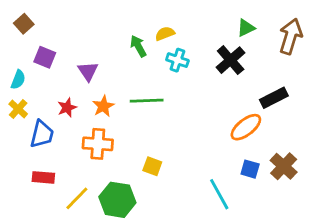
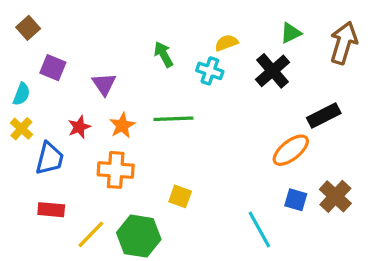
yellow semicircle: (165, 34) -> (226, 43), moved

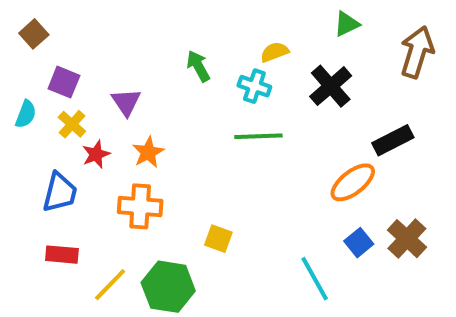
green triangle: (291, 33) -> (347, 24), moved
green line: (173, 119) -> (258, 136), moved
yellow cross: (21, 129) -> (72, 124), moved
blue square: (296, 200) -> (359, 243), turned 35

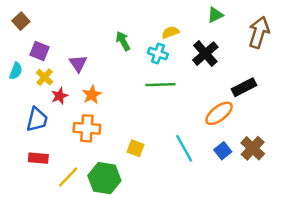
cyan line: (315, 279) -> (184, 148), moved

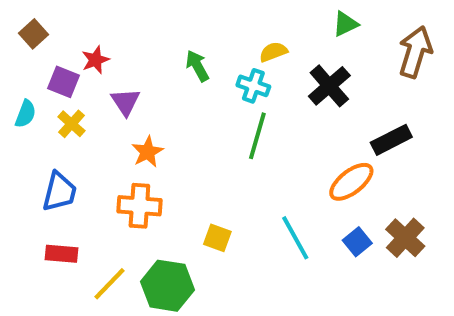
green line: (160, 85) -> (257, 136), turned -72
red star: (59, 96) -> (95, 60), moved

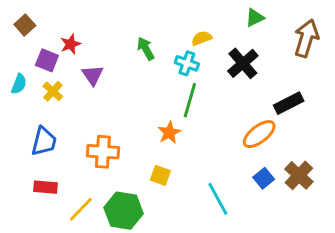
orange star: (147, 152) -> (169, 133), moved
cyan line: (295, 238) -> (218, 199), moved

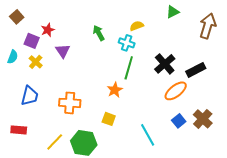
black cross: (243, 63) -> (165, 64), moved
red rectangle: (45, 187) -> (19, 130), moved

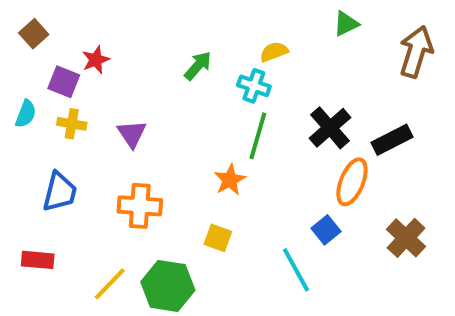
green arrow: (99, 33) -> (198, 66), turned 70
purple triangle: (63, 51) -> (132, 134), moved
yellow cross: (36, 62) -> (72, 124), turned -32
orange ellipse: (176, 91) -> (352, 182), turned -30
blue square: (179, 121) -> (326, 230), moved

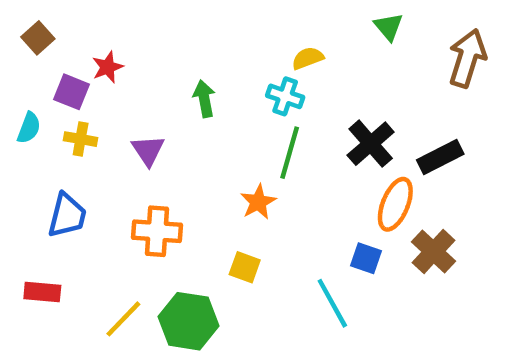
green triangle: (346, 24) -> (389, 27), turned -44
green arrow: (198, 66) -> (204, 99), moved, turned -52
blue square: (326, 230) -> (366, 258), turned -32
brown cross: (406, 238) -> (434, 251), moved

